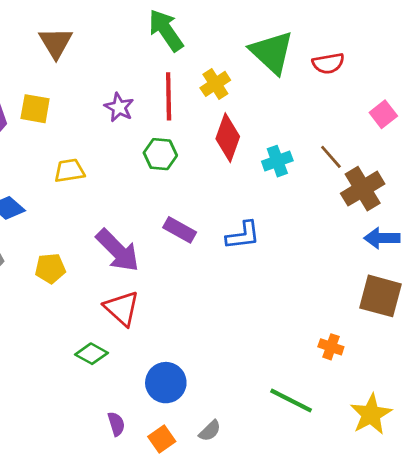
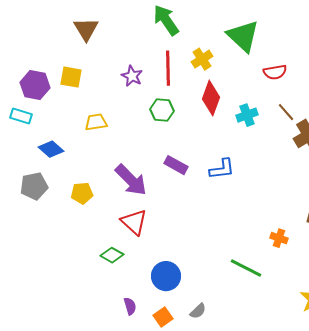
red semicircle: (328, 63) -> (275, 72), moved
orange cross: (331, 347) -> (279, 238), moved
green line: (291, 401) -> (246, 268), moved

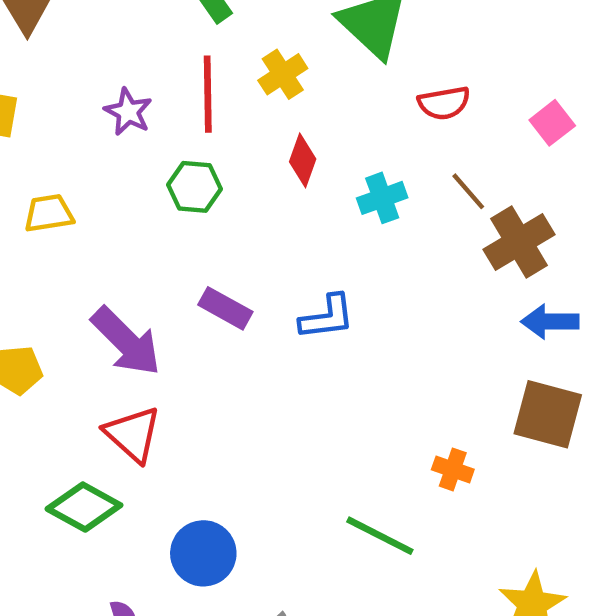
red diamond: (211, 98) -> (303, 160), size x0.7
green diamond: (112, 255) -> (84, 507), size x1.4

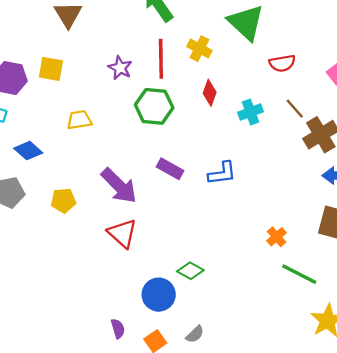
yellow cross: (283, 74) -> (199, 49), turned -30
green hexagon: (194, 187) -> (154, 106), size x1.4
orange cross: (453, 469) -> (277, 237), moved, turned 30
green diamond: (84, 507) -> (190, 271), moved, size x0.7
green line: (380, 536) -> (299, 274), moved

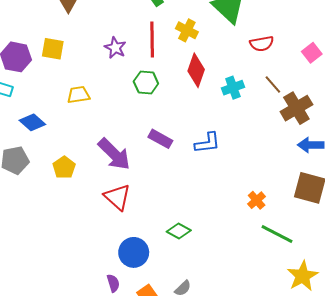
red diamond: (210, 93) -> (196, 70), size x1.4
green hexagon: (154, 106) -> (146, 82), size x0.7
yellow pentagon: (63, 200) -> (64, 167), turned -30
blue circle: (159, 295) -> (134, 252), moved

